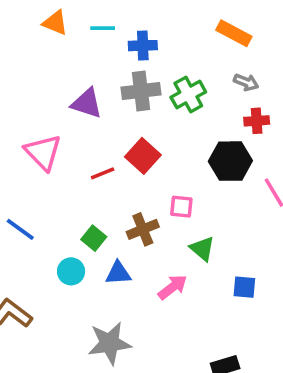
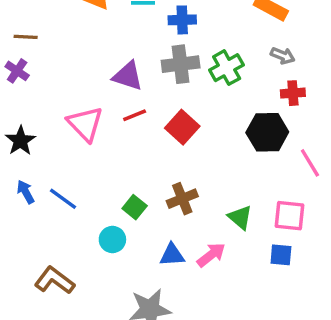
red line: (103, 173) -> (135, 115), moved
pink square: (181, 207) -> (290, 216), moved, size x1.4
blue triangle: (118, 273) -> (172, 255), moved

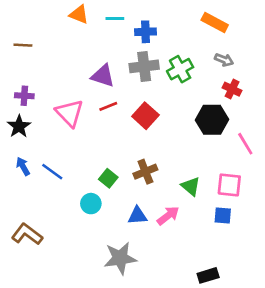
purple cross: (17, 71) -> (24, 96), moved, turned -30
red cross: (293, 93) -> (232, 89), turned 30
brown L-shape: (55, 280) -> (27, 234), moved

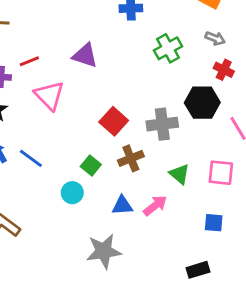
gray cross: (144, 66) -> (162, 124), moved
red line: (108, 106) -> (29, 61), moved
red square: (145, 116) -> (114, 121), moved
blue square: (223, 216) -> (214, 223), moved

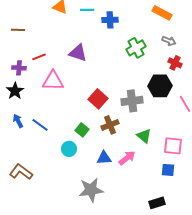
pink triangle: (49, 95) -> (53, 81), turned -45
pink square: (221, 173) -> (173, 146), moved

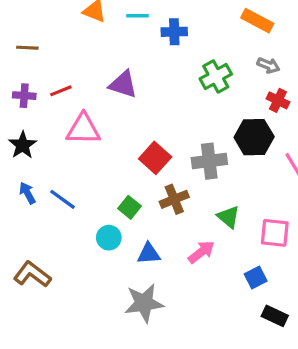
purple cross: (19, 68) -> (24, 96), moved
blue triangle: (104, 158) -> (149, 254), moved
blue square: (168, 170) -> (256, 278), moved, turned -32
black rectangle: (157, 203) -> (275, 316), moved, turned 42

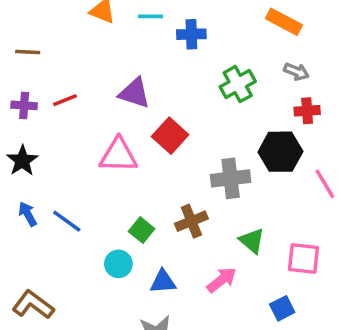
red cross: (278, 100) -> (307, 111), turned -30
pink triangle: (83, 129) -> (118, 155), moved
red square: (155, 158) -> (170, 136), moved

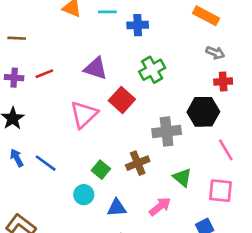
green cross: (238, 84) -> (152, 70), moved
pink triangle: (118, 155) -> (84, 114), turned -44
pink line: (325, 184) -> (226, 150), moved

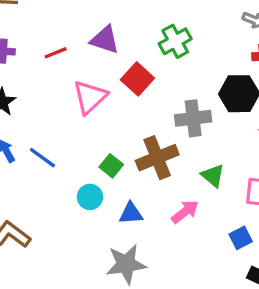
red line: (44, 74) -> (56, 53), moved
brown cross: (138, 163) -> (157, 158), size x1.4

